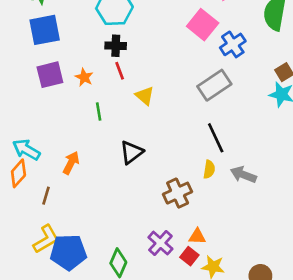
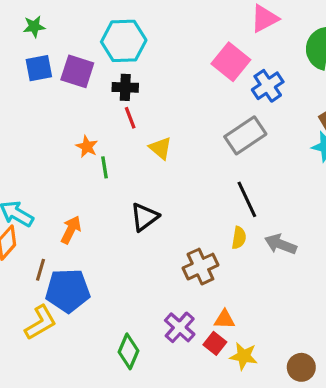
blue square: (45, 30) -> (39, 68), size x0.7
purple square: (50, 75) -> (77, 71), moved, turned 32
orange star: (84, 77) -> (87, 147), moved
blue pentagon: (68, 252) -> (68, 291), moved

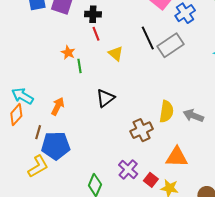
black line: (247, 199) -> (148, 38), moved
yellow semicircle: (239, 238) -> (166, 111), size x1.5
orange triangle: (224, 319) -> (177, 157), moved, size x1.6

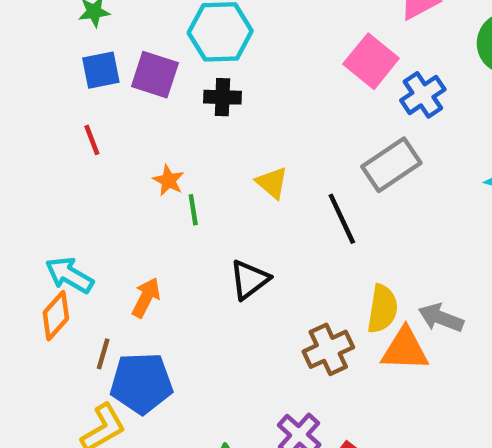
red line: (96, 34) -> (92, 140), moved
black line: (148, 38) -> (342, 219), moved
orange triangle: (177, 157) -> (405, 349), moved

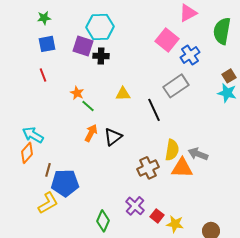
purple square: (155, 75) -> (83, 46), moved
yellow triangle: (272, 183) -> (123, 94), turned -42
green line: (193, 210) -> (88, 106), turned -40
orange arrow: (146, 298) -> (91, 133), moved

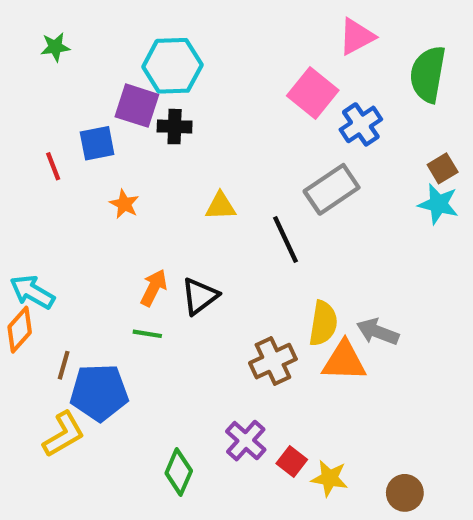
blue square: (47, 44) -> (97, 143), moved
green line: (88, 106) -> (147, 334), moved, turned -32

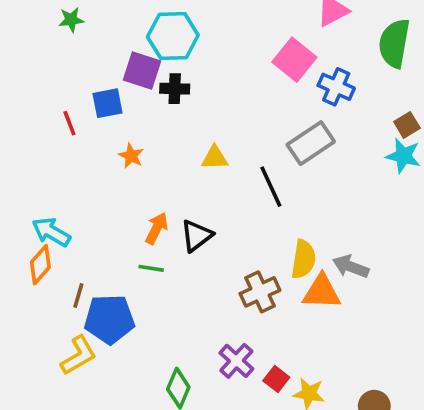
blue cross: (361, 124) -> (336, 87), turned -32

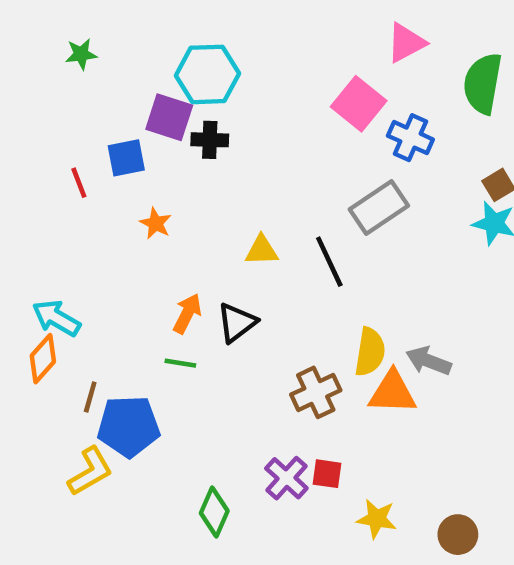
yellow triangle: (215, 158) -> (262, 250), moved
red square: (276, 379) -> (327, 474), moved, turned -30

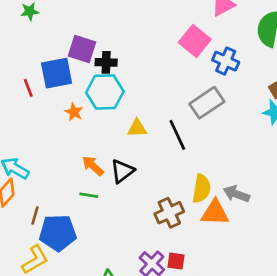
cyan hexagon: (207, 74) -> (105, 92), moved
blue square: (126, 158) -> (57, 73), size x1.4
orange arrow: (187, 314) -> (93, 166), turned -75

